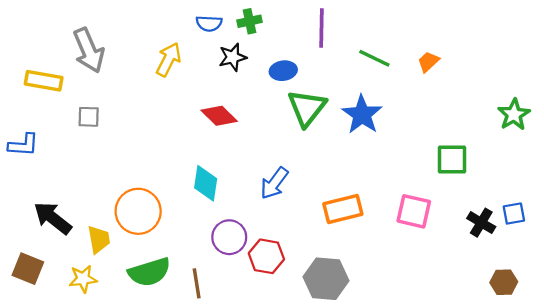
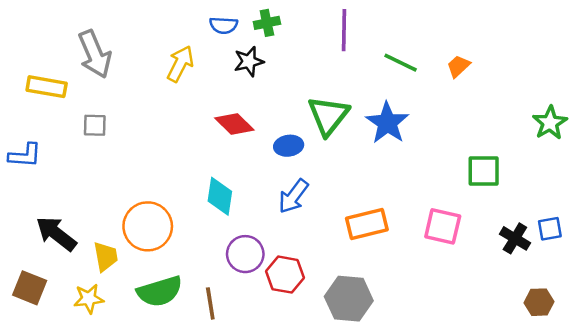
blue ellipse: (283, 71) -> (289, 146), moved

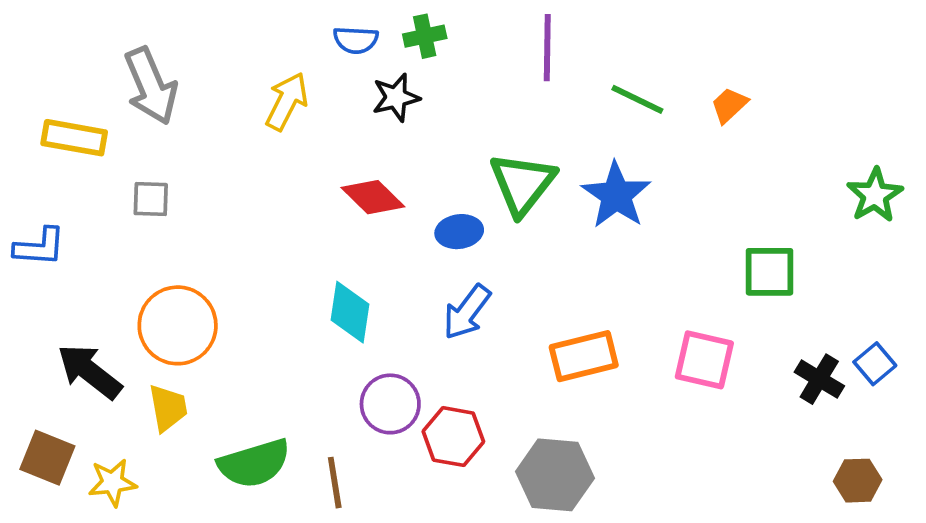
orange circle: (148, 226) -> (178, 325), moved
blue square: (550, 229) -> (875, 364), turned -30
yellow star: (89, 299) -> (112, 483), moved

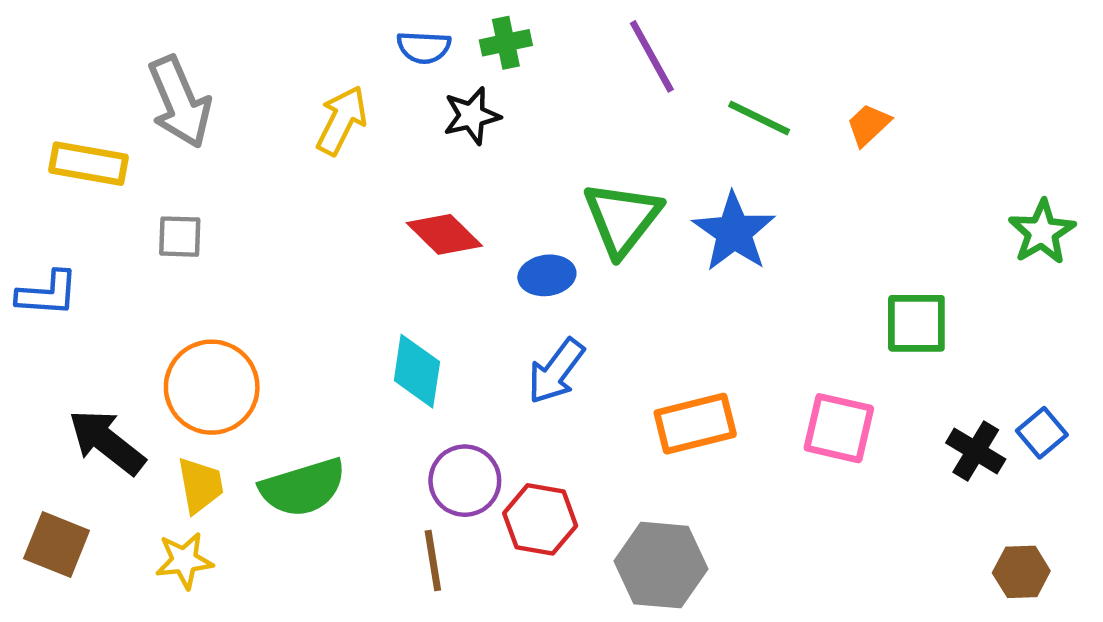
purple line: (547, 48) -> (652, 56), turned -30
green semicircle: (254, 463) -> (303, 487), moved
yellow star: (112, 483) -> (184, 560), moved
brown line: (335, 483) -> (433, 560), moved

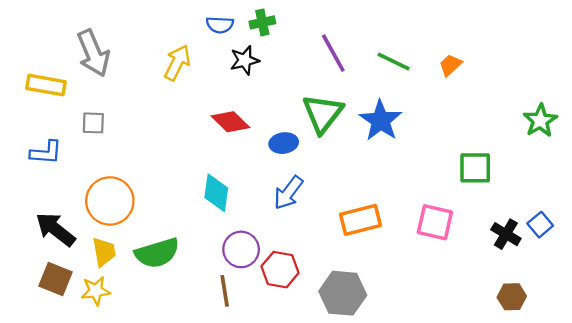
purple line: (652, 56) -> (333, 53), moved
blue L-shape: (47, 294) -> (46, 152), moved
brown square: (57, 545) -> (55, 279), moved
brown hexagon: (1021, 572) -> (512, 297), moved

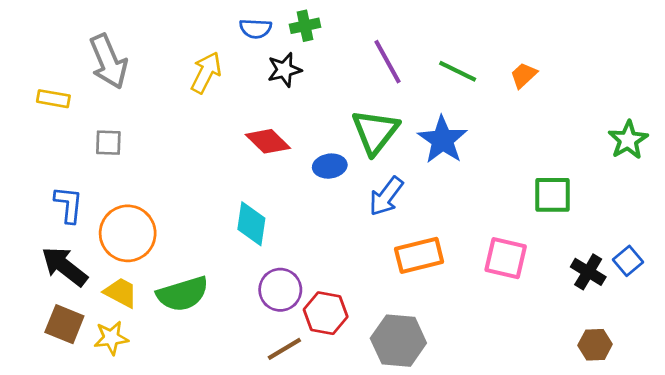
yellow rectangle: (46, 85) -> (53, 99), size x0.7
blue L-shape: (46, 152) -> (69, 205), moved, turned -88
blue arrow: (288, 193) -> (386, 196), moved
yellow trapezoid: (104, 252) -> (121, 292), turned -52
brown line: (225, 291) -> (284, 349), moved, turned 68

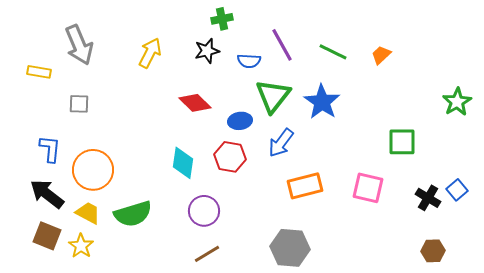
blue semicircle: (256, 29) -> (249, 61), moved
red hexagon: (326, 313) -> (230, 157), moved
yellow star: (111, 338) -> (81, 246), turned -30

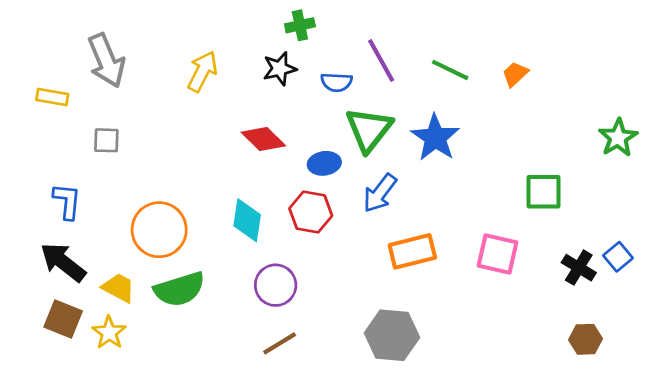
orange circle: (93, 170) -> (159, 230), moved

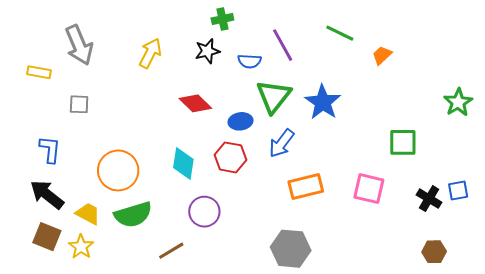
green line: (450, 70) -> (340, 33), moved
blue square: (618, 257) -> (458, 191), turned 30
brown line: (280, 343) -> (171, 251), moved

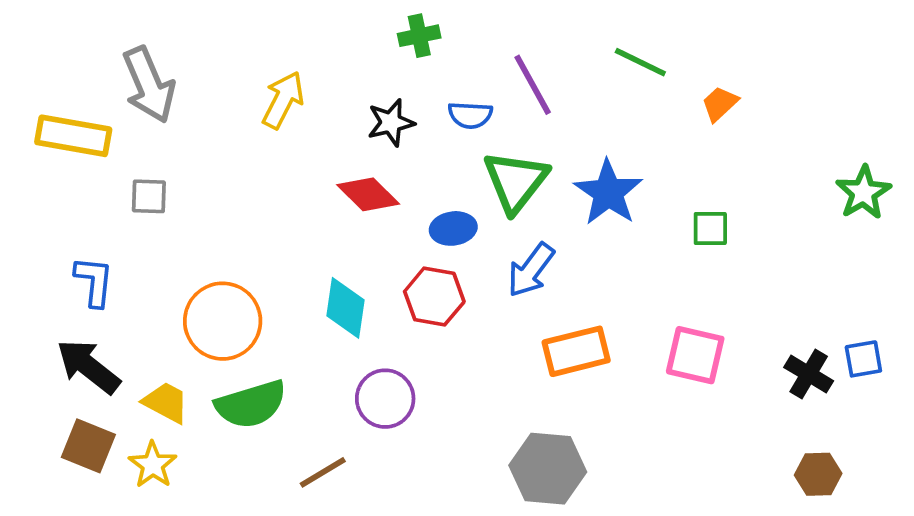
black star: (207, 51) -> (391, 123), moved
yellow rectangle: (39, 72) -> (73, 136), size x1.6
green square: (403, 142) -> (710, 228), moved, size x0.7

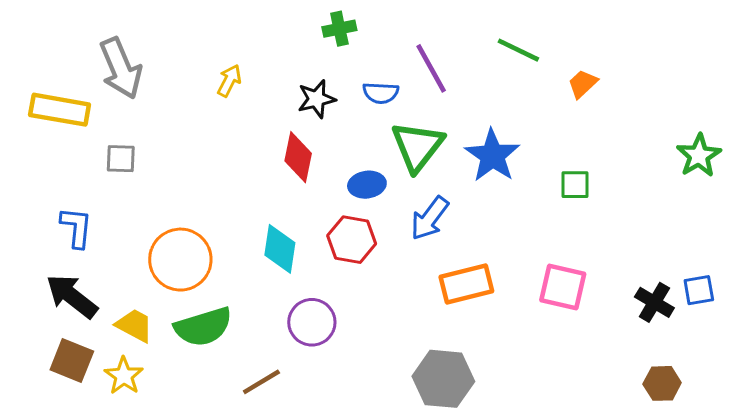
yellow arrow: (283, 100) -> (229, 81), size x0.7
red diamond: (368, 194) -> (298, 157), turned 57

